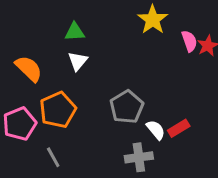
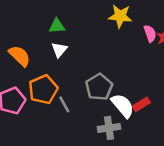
yellow star: (153, 20) -> (120, 16), turned -30
white semicircle: (156, 130) -> (123, 106), size x1.5
gray line: (53, 157) -> (64, 104), moved

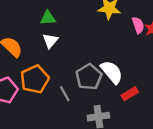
gray line: (64, 104) -> (65, 94), moved
white semicircle: (123, 106) -> (112, 72), moved

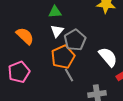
gray pentagon: (89, 77) -> (75, 40), moved
orange pentagon: (35, 79) -> (63, 57), moved

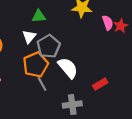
green triangle: (55, 12) -> (39, 16), moved
white semicircle: (108, 57) -> (68, 68), moved

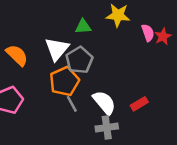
green triangle: (39, 16) -> (83, 26), moved
white triangle: (29, 37) -> (57, 49), size x1.5
white semicircle: (68, 68) -> (104, 103), moved

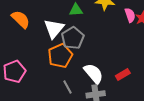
orange semicircle: (17, 55) -> (21, 19), moved
gray line: (72, 104) -> (68, 87), moved

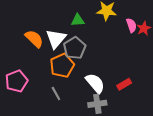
orange semicircle: (21, 19) -> (34, 39), moved
gray line: (68, 87) -> (56, 94), moved

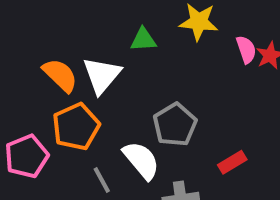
gray pentagon: (75, 48) -> (175, 125), moved
orange pentagon: (62, 66) -> (76, 127), moved
white semicircle: (95, 83) -> (141, 160), moved

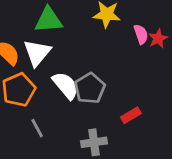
green triangle: (143, 40) -> (48, 20), moved, size x1.5
white semicircle: (141, 160) -> (66, 85), moved

